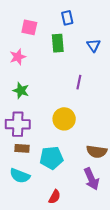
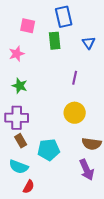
blue rectangle: (67, 18) -> (64, 17), size x1.5
yellow circle: (64, 119) -> (75, 113), moved
brown rectangle: (22, 148) -> (21, 141), turned 56
red semicircle: (55, 197) -> (29, 187), moved

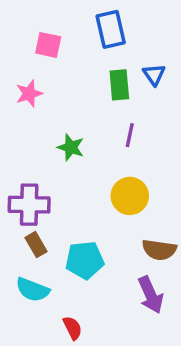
green rectangle: (55, 41) -> (119, 85), moved
green star: (20, 86) -> (71, 147), moved
red semicircle: (29, 187) -> (72, 328), moved, turned -56

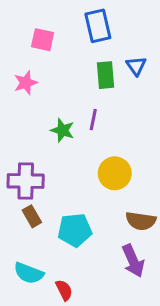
purple line: (130, 135) -> (93, 120), moved
cyan semicircle: (33, 290) -> (29, 273), moved

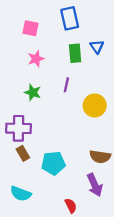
pink star: (26, 83) -> (36, 59), moved
green star: (63, 130) -> (33, 92), moved
yellow circle: (115, 173) -> (95, 105), moved
red semicircle: (64, 290) -> (71, 206), moved

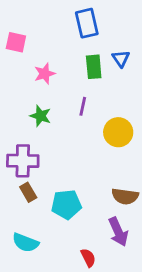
pink square: (30, 28) -> (16, 42), moved

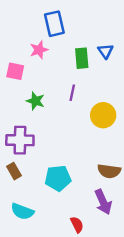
blue rectangle: (87, 23) -> (54, 24), moved
pink square: (16, 42) -> (15, 71), moved
pink star: (45, 74) -> (39, 50), moved
brown rectangle: (28, 192) -> (14, 171), moved

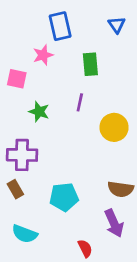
blue triangle: (106, 51) -> (117, 25), moved

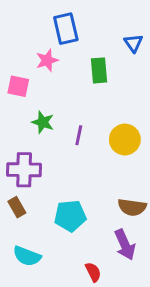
blue triangle: (117, 25) -> (133, 43), moved
purple line: (80, 102) -> (79, 135), moved

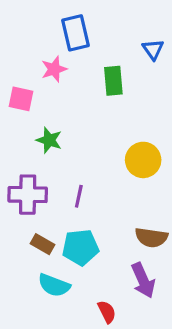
purple line: (79, 135) -> (79, 196), moved
brown rectangle: (17, 207) -> (42, 244), moved, turned -30
cyan semicircle: (27, 256) -> (54, 285), moved

